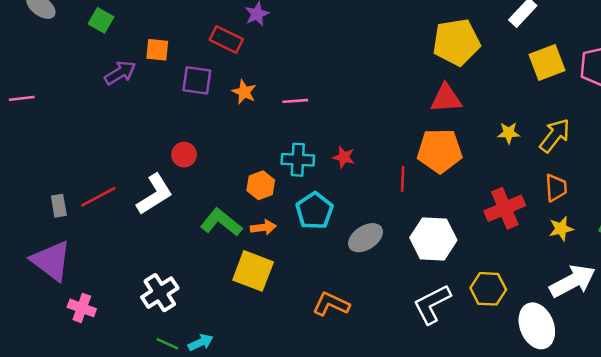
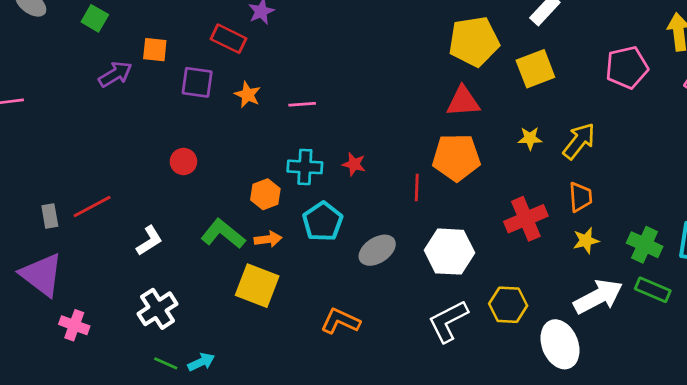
yellow square: (547, 63) -> (535, 69), moved
white L-shape: (155, 194) -> (149, 241), moved, size x0.7

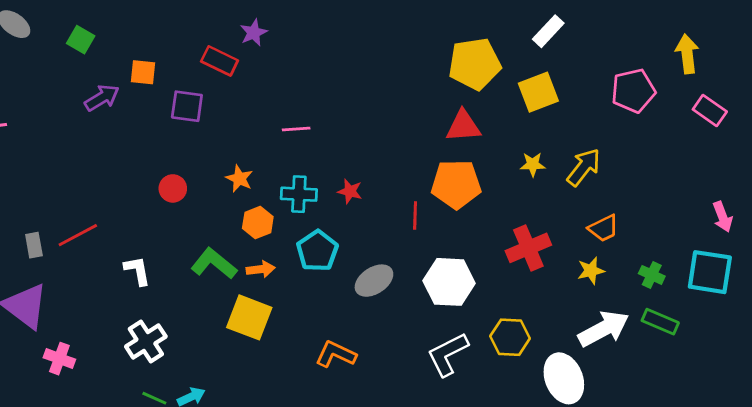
orange star: (248, 95) -> (239, 179), moved
orange trapezoid: (580, 197) -> (604, 228), moved, turned 68
white L-shape: (149, 241) -> (137, 271), turned -68
green cross: (645, 245) -> (652, 275), size x0.7

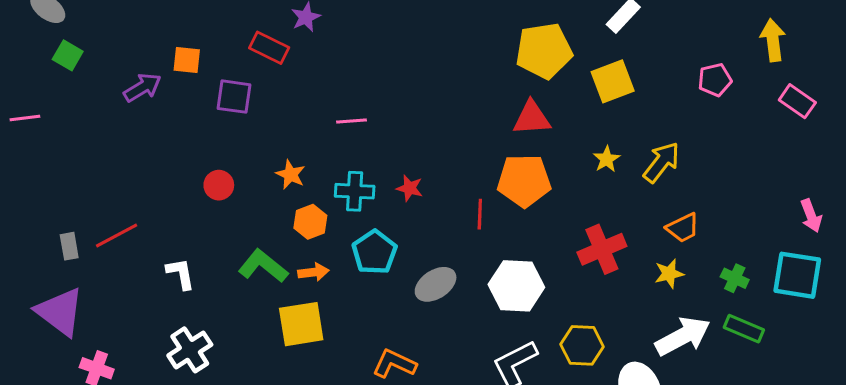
green square: (81, 40) -> (68, 55), moved
pink pentagon: (633, 91) -> (715, 80), size x0.7
yellow star: (533, 164) -> (606, 159), turned -30
yellow square: (249, 317) -> (301, 324), turned -30

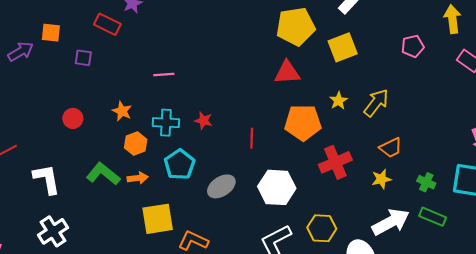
purple square: (234, 97) -> (83, 58), size x0.7
orange pentagon: (524, 181) -> (303, 123), moved
white L-shape: (181, 274) -> (47, 179), size x1.4
yellow square: (301, 324) -> (158, 219), moved

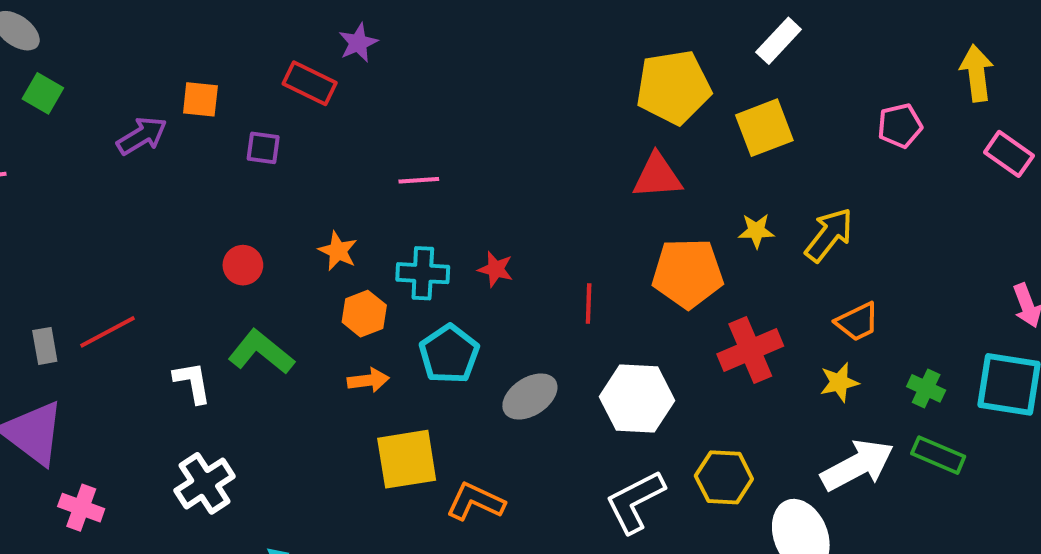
yellow star: (338, 101) -> (756, 231), turned 30
green L-shape: (103, 174) -> (261, 352), moved
white L-shape: (47, 179) -> (192, 382), size x0.7

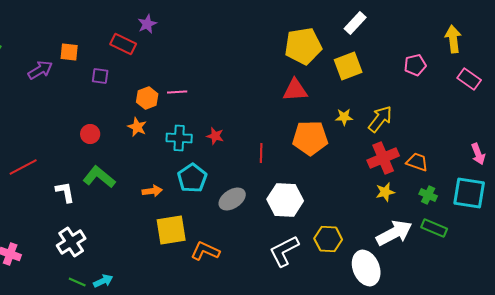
orange hexagon: (364, 314) -> (147, 98), moved
orange trapezoid: (857, 322) -> (417, 162), moved, turned -135
red cross: (750, 350) -> (383, 158), moved

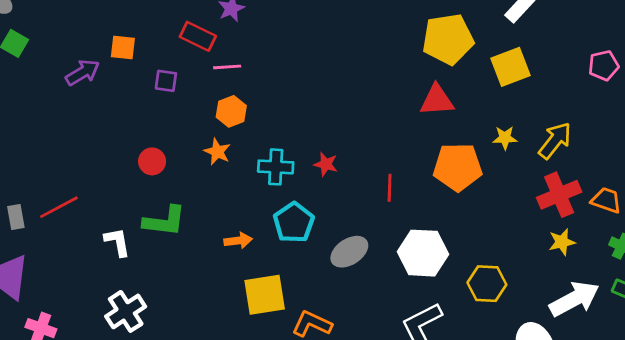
pink line: (177, 92) -> (227, 67), moved
green L-shape: (99, 177) -> (165, 221), turned 148
yellow hexagon: (328, 239) -> (487, 284), moved

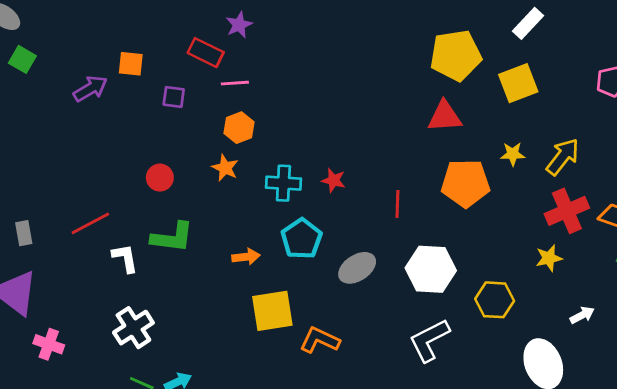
red line: (59, 207) -> (90, 223), moved
yellow star: (562, 242) -> (549, 258), moved
white arrow: (574, 299) -> (582, 315), size x0.5

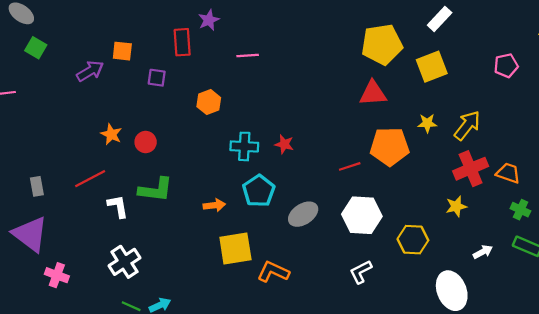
red rectangle: (206, 53) -> (182, 42), turned 60
pink line: (235, 83) -> (248, 56), moved
orange star: (225, 168) -> (111, 134), moved
red line: (397, 204) -> (350, 166), moved, turned 70
white L-shape: (429, 340) -> (361, 272), size x0.7

